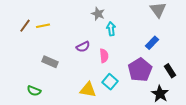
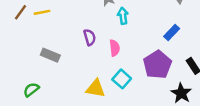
purple semicircle: (83, 47) -> (90, 37), turned -80
green semicircle: (34, 91) -> (31, 90), turned 120

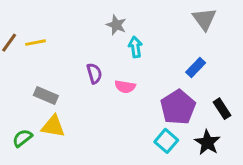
pink semicircle: (115, 48) -> (125, 87), turned 105
cyan square: (122, 79) -> (166, 141), moved
yellow triangle: (96, 88) -> (53, 126), moved

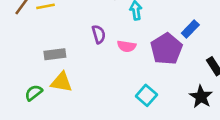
gray rectangle: (46, 95) -> (55, 54), turned -30
purple pentagon: (178, 107) -> (166, 49), moved
cyan square: (166, 141) -> (146, 95), moved

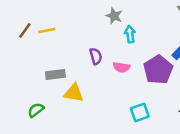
yellow triangle: (61, 82) -> (74, 93), moved
cyan square: (146, 95) -> (140, 112), turned 30

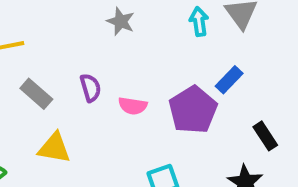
cyan arrow: (130, 34) -> (199, 21), moved
gray rectangle: (55, 75) -> (36, 94), moved, turned 48

